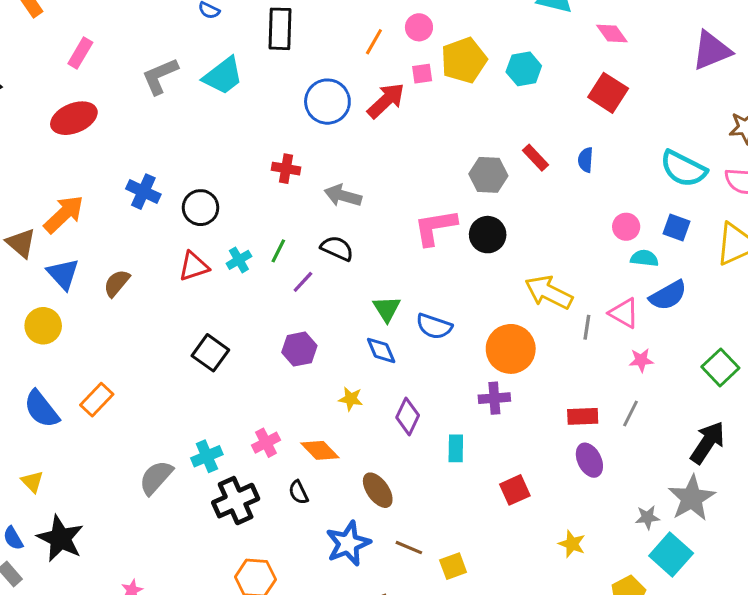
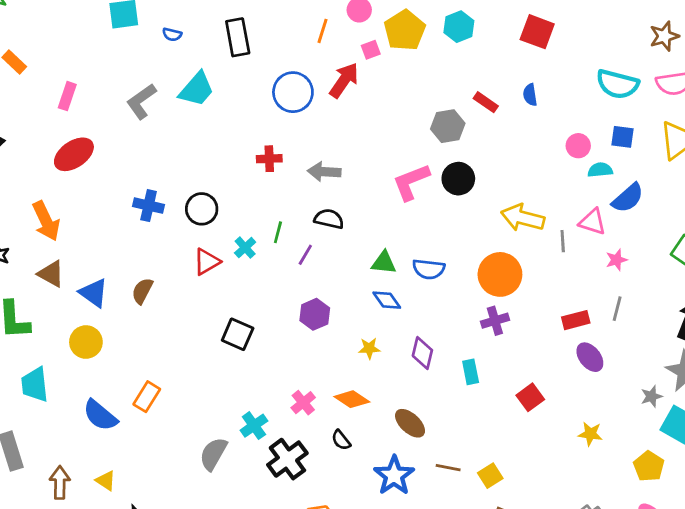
orange arrow: (64, 214) -> (46, 221), moved, turned 120
green triangle: (387, 309) -> (384, 263), turned -40

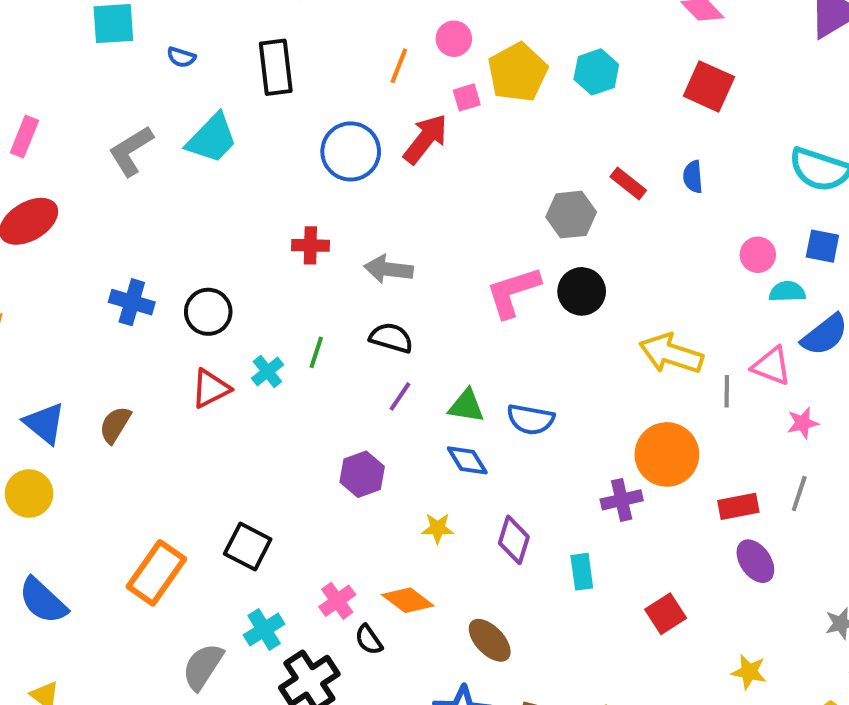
purple line: (305, 255) -> (400, 396), moved
orange circle: (500, 274) -> (667, 454), moved
black square: (238, 334) -> (248, 546), moved
orange rectangle: (147, 397) -> (156, 573), moved, size x1.4
black semicircle: (341, 440) -> (369, 640), moved

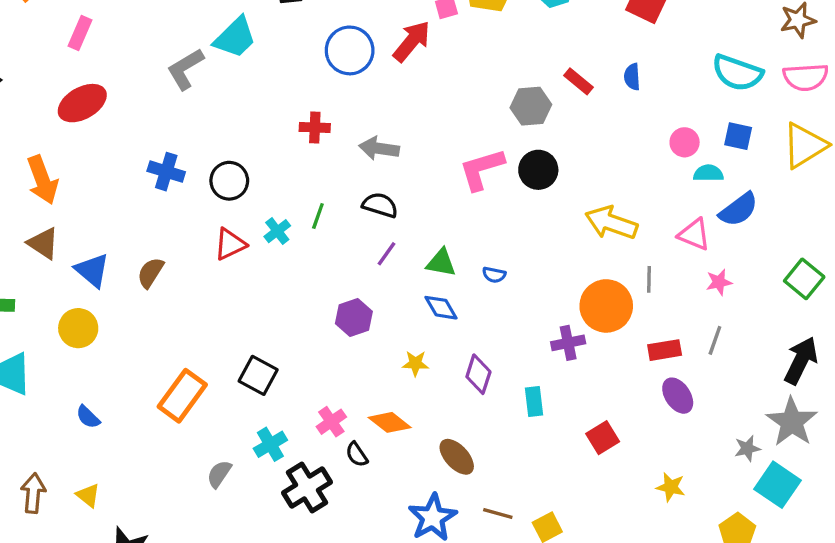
gray L-shape: (131, 151) -> (185, 69), moved
gray line: (727, 391) -> (649, 279), moved
blue semicircle: (531, 419) -> (494, 275), size x0.6
blue semicircle: (43, 601) -> (88, 417), size x0.6
gray semicircle: (203, 667) -> (219, 474), size x0.7

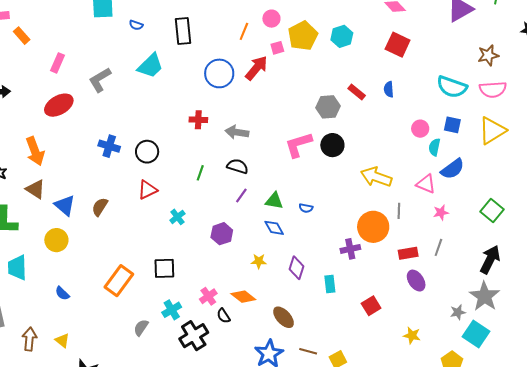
gray L-shape: (185, 69) -> (100, 80), moved
cyan semicircle: (708, 173) -> (434, 147), turned -78
cyan cross: (277, 231) -> (177, 217), moved
black square: (258, 375) -> (164, 268), turned -30

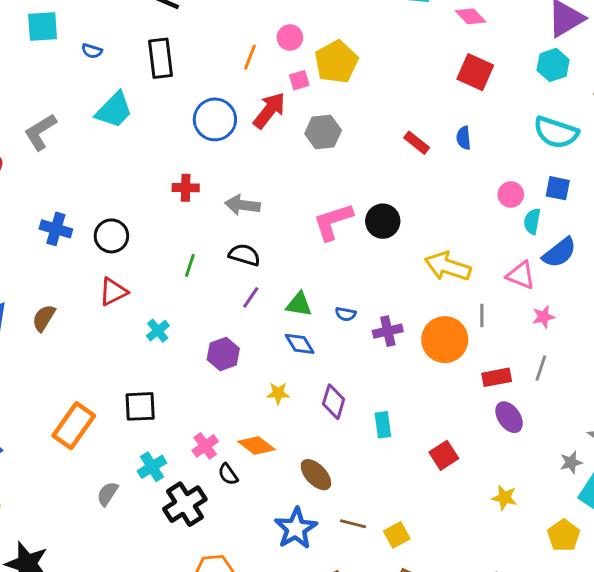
cyan hexagon: (342, 36) -> (553, 65), moved
gray hexagon: (328, 107) -> (323, 132), moved
purple cross: (350, 249) -> (388, 331), moved

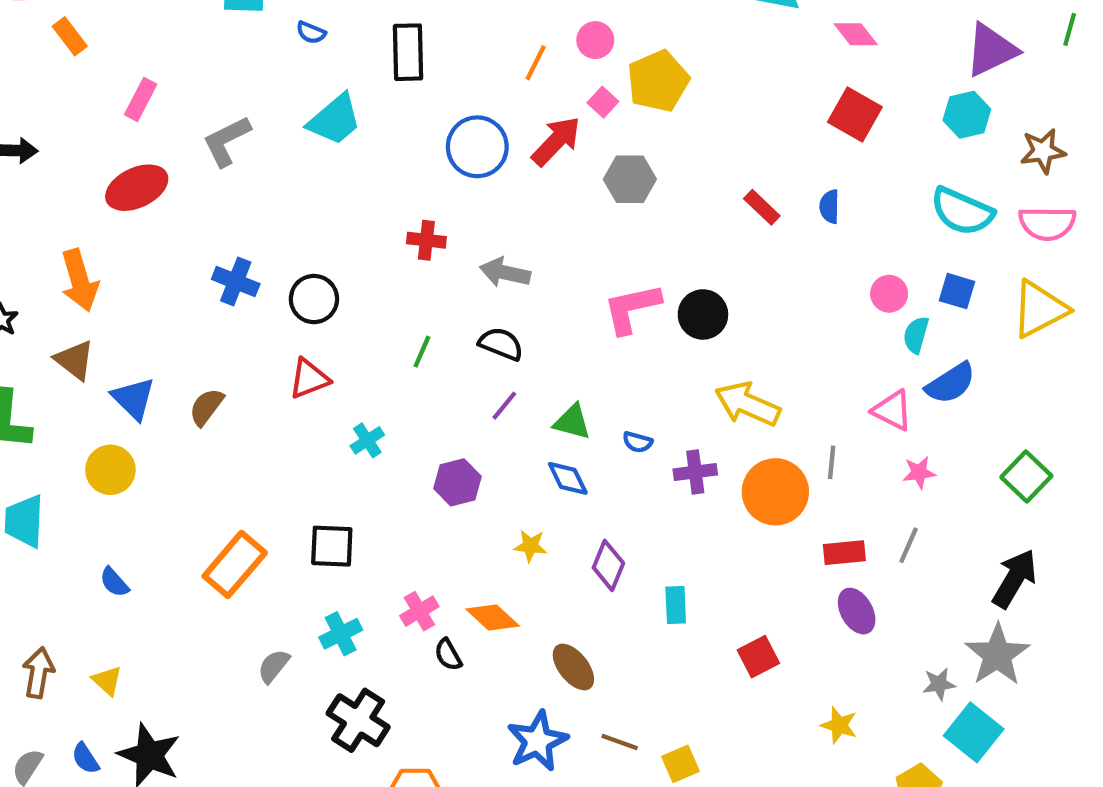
pink square: (299, 80) -> (603, 102), turned -36
yellow arrow: (448, 266) -> (747, 404), moved
black cross: (185, 504) -> (358, 720), moved, turned -30

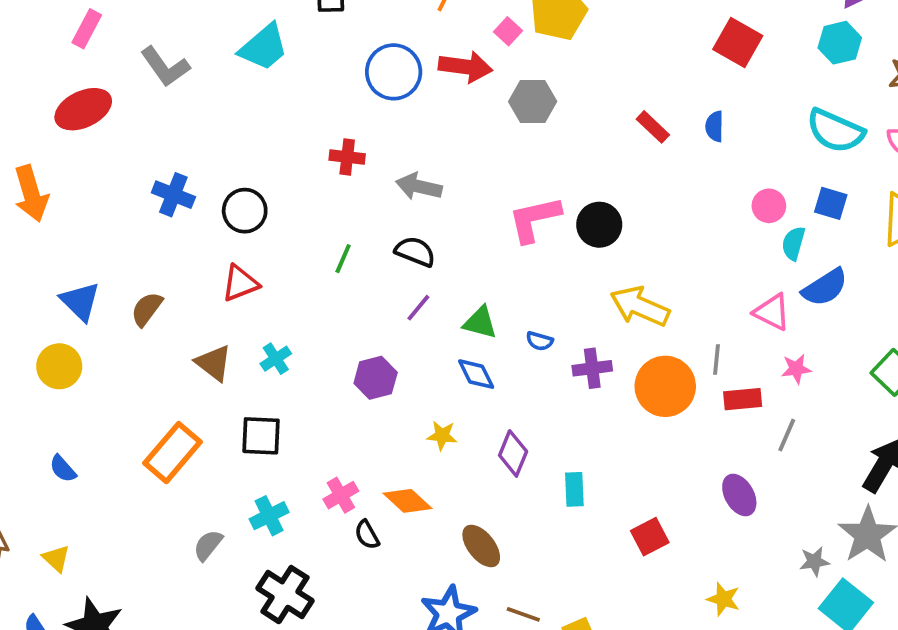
gray L-shape: (227, 141) -> (165, 67), turned -99
red arrow: (556, 141) -> (465, 67), turned 54
brown triangle: (75, 360) -> (214, 363), moved
cyan cross: (367, 440) -> (276, 359), moved
red rectangle: (844, 553) -> (743, 399), moved

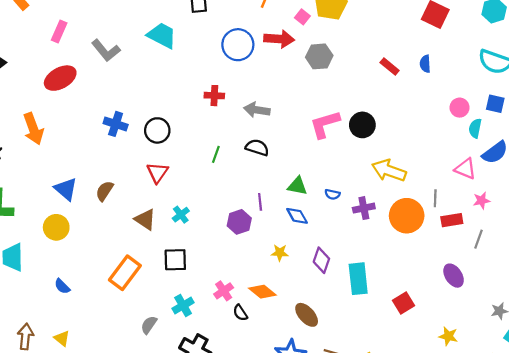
cyan trapezoid: (264, 47) -> (162, 35), turned -108
red triangle: (240, 283) -> (157, 173), turned -30
purple line: (418, 308) -> (260, 202), moved, turned -42
cyan rectangle: (574, 489) -> (358, 279), size x1.6

